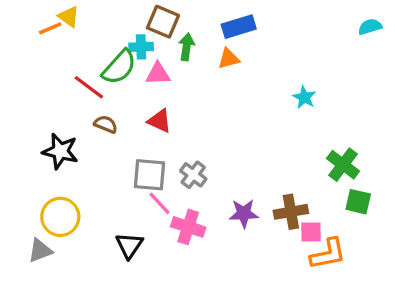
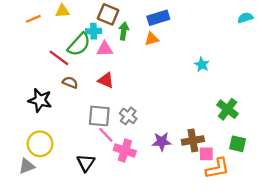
yellow triangle: (69, 17) -> (62, 11), moved, turned -40
green square: (358, 202) -> (238, 144), moved

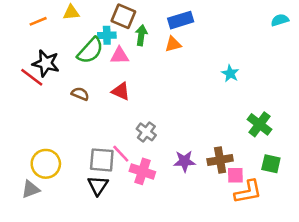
red line: (59, 58) -> (32, 77), moved
black star: (40, 100) -> (46, 63), moved
gray square: (99, 116) -> (102, 160), moved

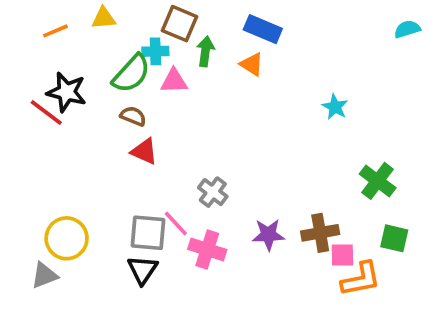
blue rectangle: (181, 20) -> (263, 29), turned 40
orange triangle: (173, 44) -> (252, 64), turned 48
red triangle: (121, 91) -> (144, 151), moved
brown semicircle: (80, 94) -> (133, 116), moved

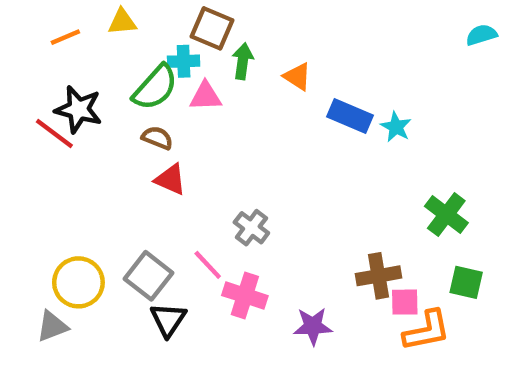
blue rectangle: (263, 29) -> (350, 116), moved
gray square: (148, 233) -> (149, 276), moved, turned 33
purple star: (268, 235) -> (313, 326), moved

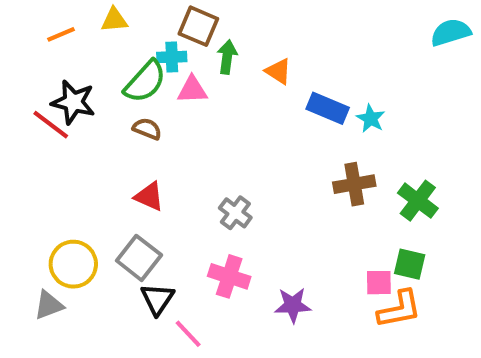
cyan semicircle: (481, 35) -> (451, 32), size x1.4
red triangle: (170, 179) -> (149, 196), moved
pink line: (208, 265) -> (188, 334), moved
brown cross: (378, 276) -> (354, 184), moved
green square: (466, 282) -> (410, 264), moved

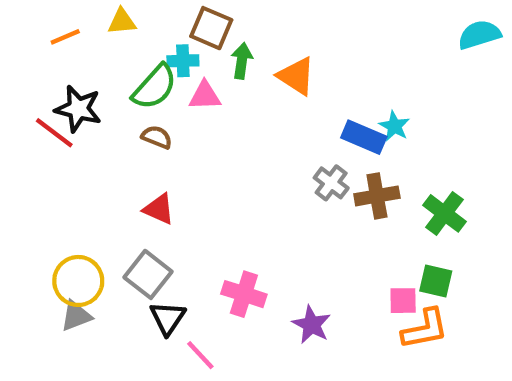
orange triangle: (278, 71) -> (296, 76), size x1.4
blue rectangle: (328, 108) -> (364, 137), moved
gray cross: (235, 213) -> (331, 183), moved
gray triangle: (49, 305) -> (76, 316), moved
purple star: (293, 305) -> (312, 325), turned 30

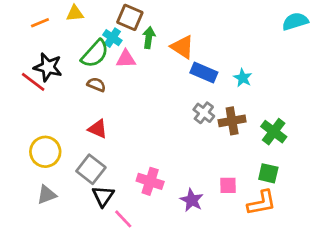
cyan cross: (183, 61) -> (112, 38), turned 36
blue rectangle: (364, 137) -> (204, 72), moved
yellow circle: (78, 281) -> (45, 152), moved
pink square: (403, 301) -> (228, 185), moved

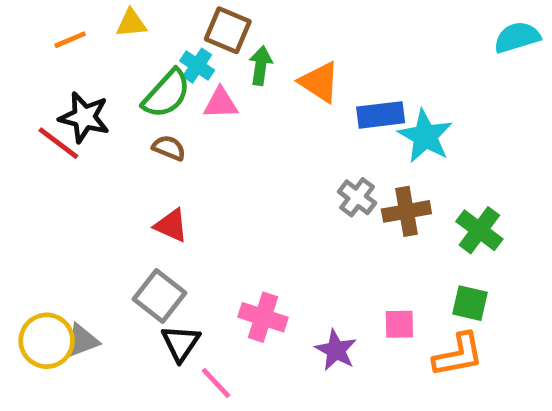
blue rectangle: (204, 72) -> (381, 115), moved, turned -30
cyan star: (243, 78) -> (425, 136), size x1.6
yellow circle: (45, 152) -> (47, 341), moved

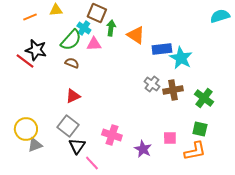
red triangle: (171, 225) -> (73, 96), turned -49
yellow circle: (47, 341) -> (26, 129), moved

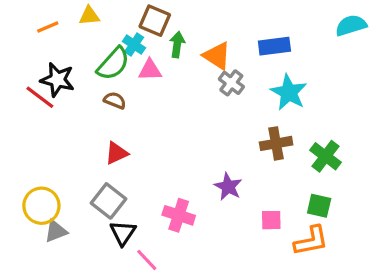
blue rectangle: (162, 49) -> (274, 46), moved
gray cross: (152, 84) -> (231, 83), moved
purple star: (143, 149) -> (228, 187), moved

